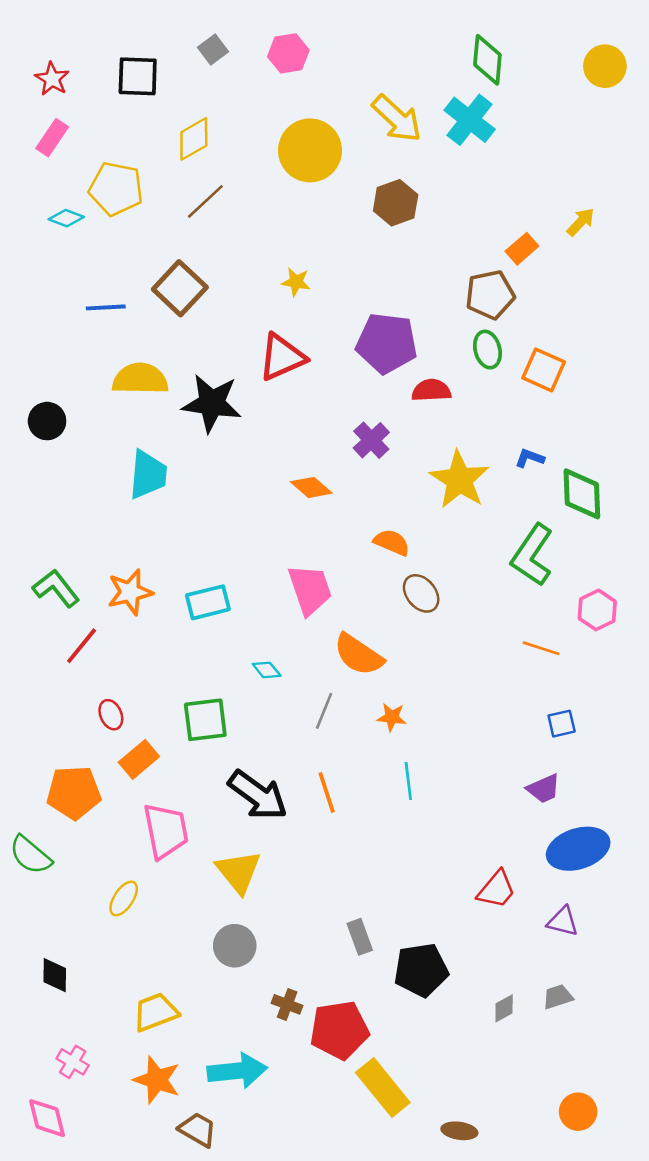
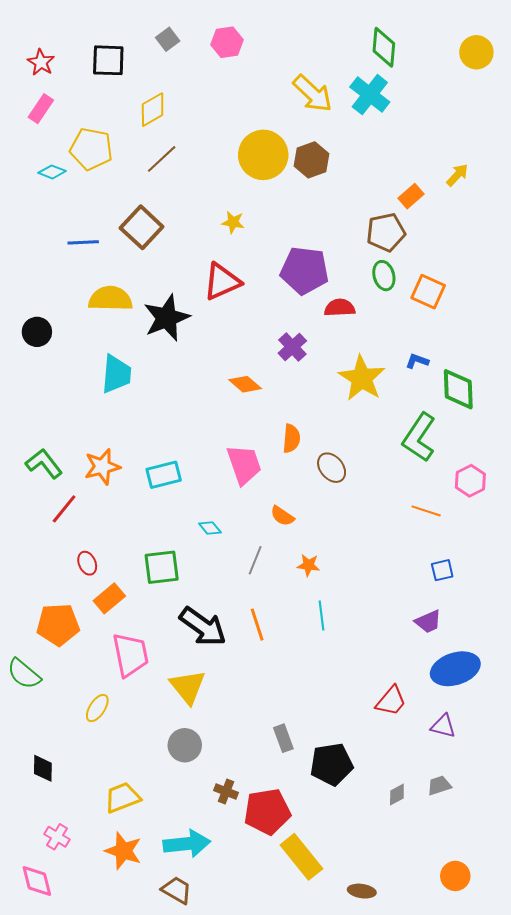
yellow circle: (310, 150) -> (263, 155), moved
black star: (212, 403) -> (167, 318), turned -30
orange semicircle: (392, 542) -> (291, 438), moved, turned 72
orange semicircle: (359, 655) -> (282, 516), size x0.6
brown trapezoid: (198, 1130) -> (177, 890), moved

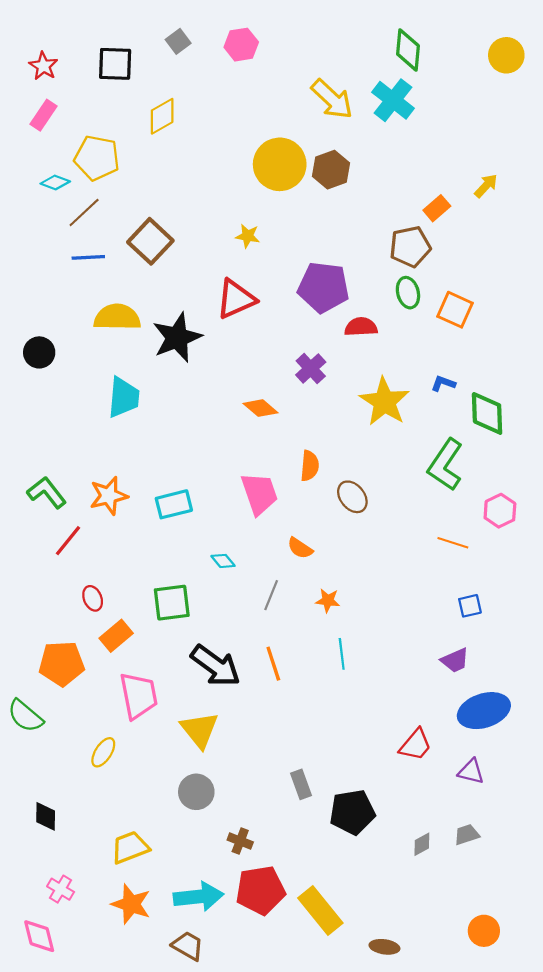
brown line: (162, 159) -> (84, 212), moved
red pentagon: (267, 812) -> (260, 890), moved

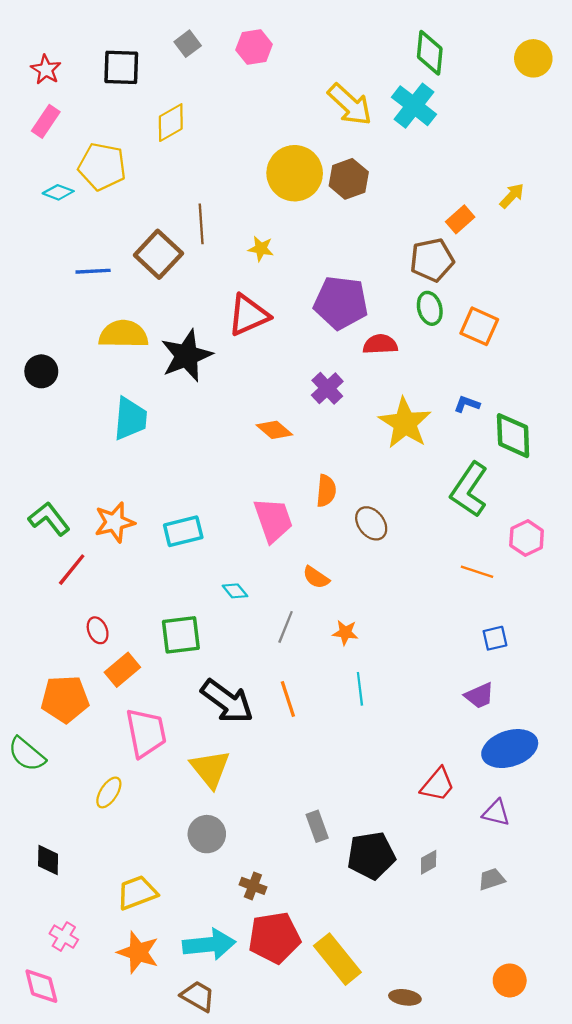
brown line: (84, 212) -> (201, 224), moved, turned -51
gray diamond: (422, 844) -> (429, 862), moved

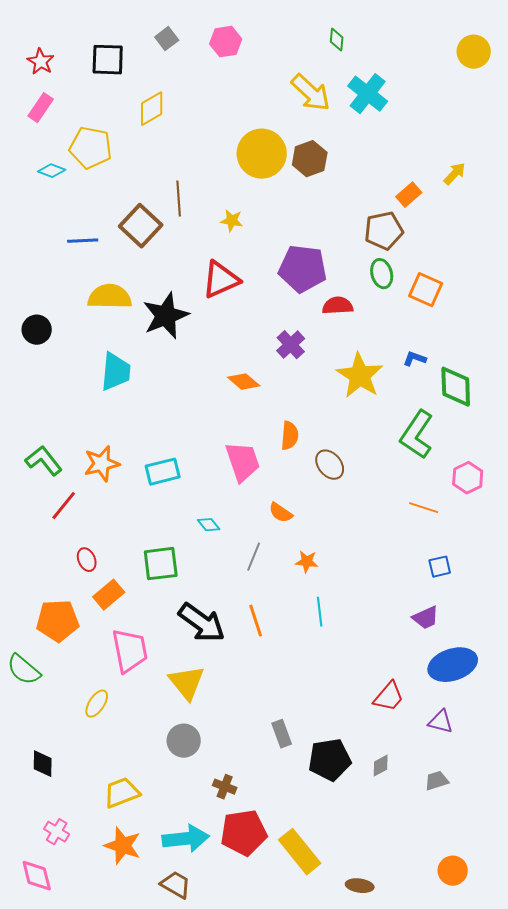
green diamond: (430, 53) -> (337, 40), moved, size x0.6

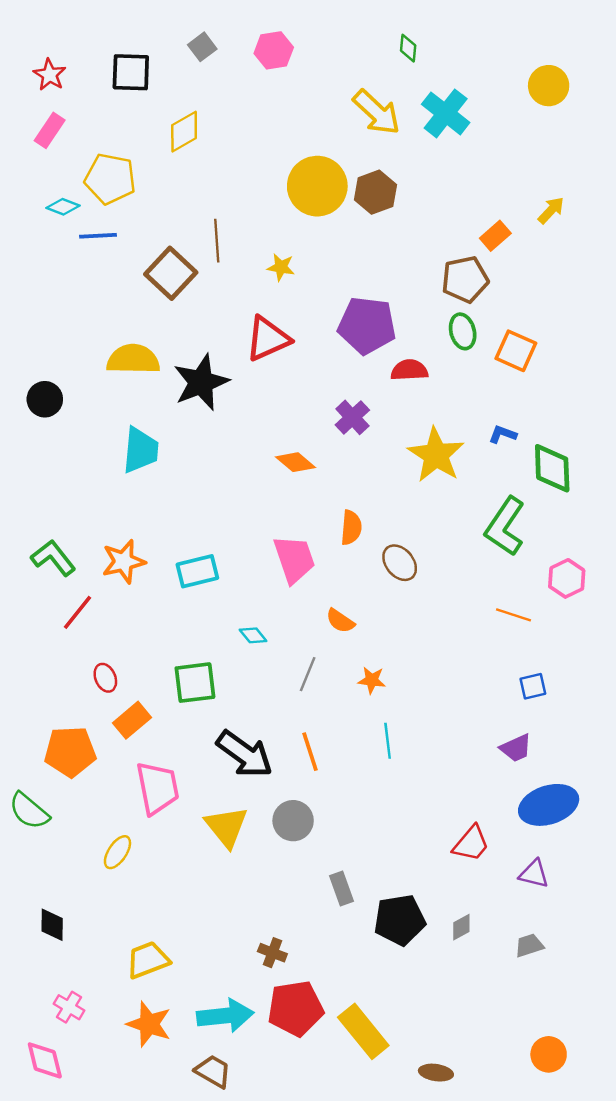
yellow circle: (474, 52) -> (549, 86), moved
blue line: (83, 241) -> (98, 236), moved
gray circle: (184, 741) -> (293, 821), moved

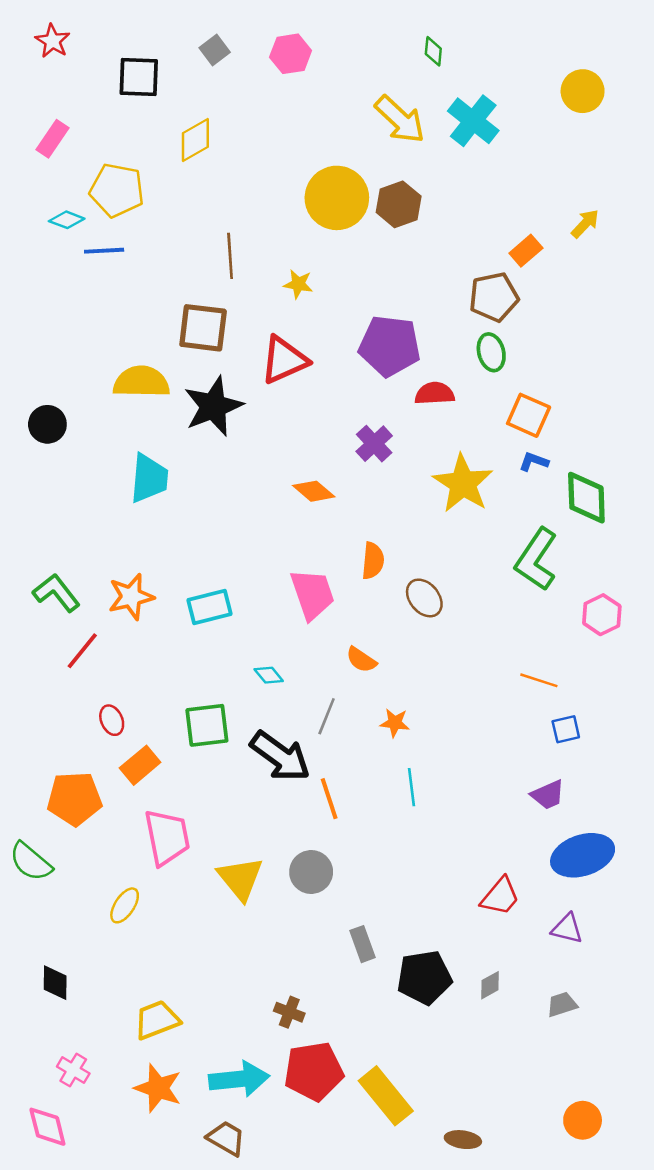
red star: (50, 75) -> (53, 41), moved
brown square: (171, 273) -> (203, 328), moved, turned -36
orange square: (516, 351) -> (529, 415), moved
orange line: (513, 615) -> (539, 680), moved
black arrow: (245, 754) -> (280, 756), moved

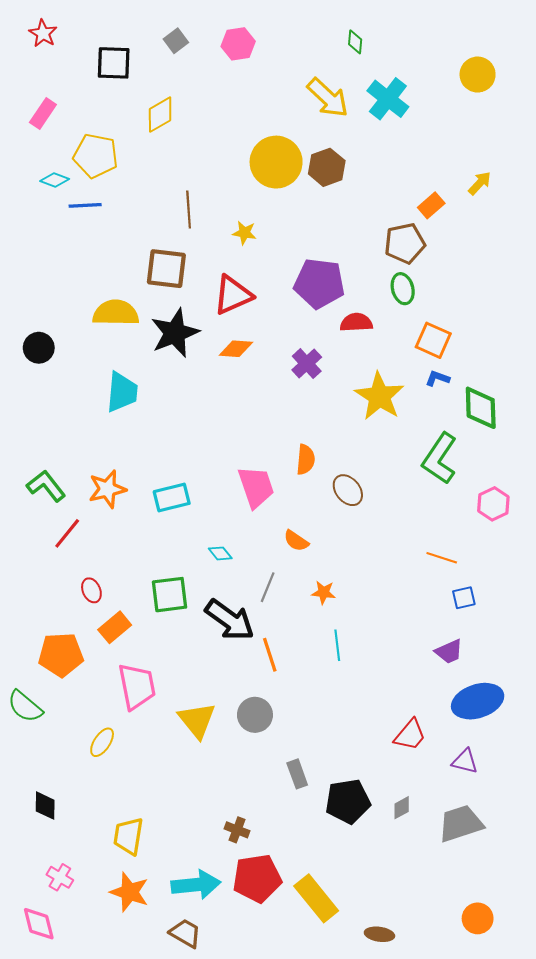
orange diamond: (314, 491) -> (236, 349), moved, turned -36
gray trapezoid: (562, 1004) -> (461, 823), size x1.8
yellow trapezoid: (157, 1020) -> (128, 836), turned -60

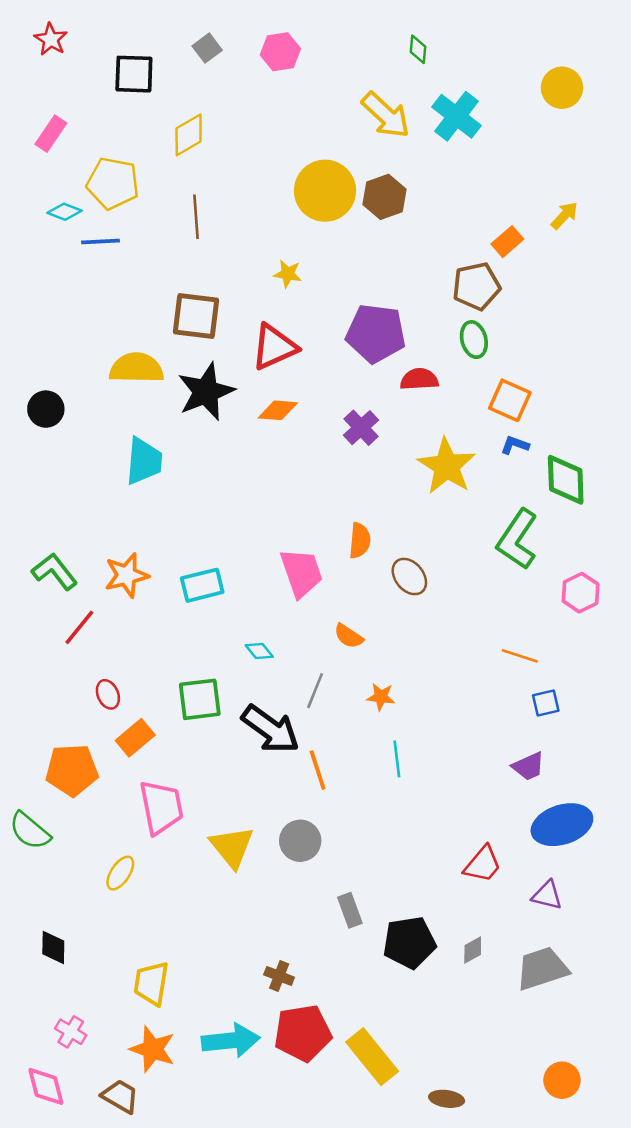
brown line: (189, 210) -> (196, 217), moved
brown trapezoid: (185, 933) -> (120, 1096), moved

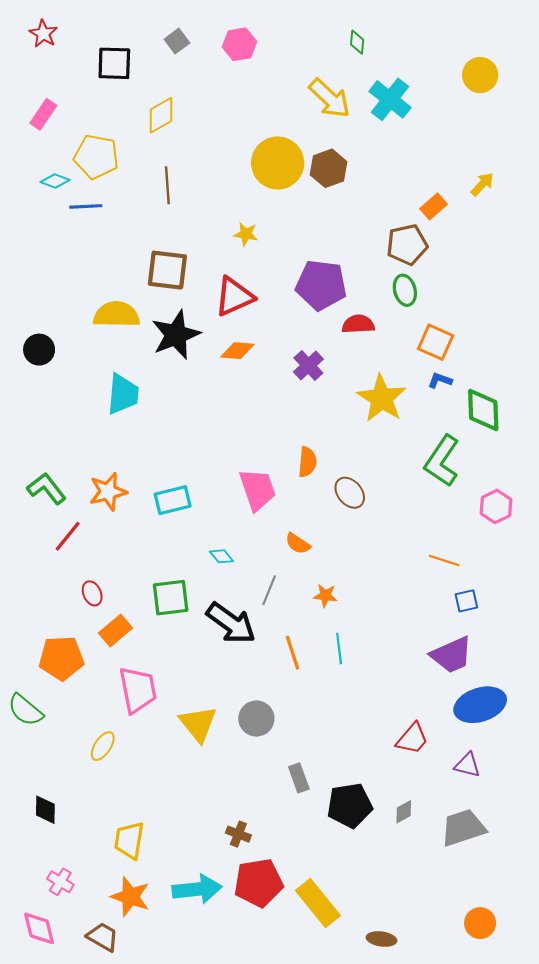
purple trapezoid: (528, 766) -> (451, 655), size x1.5
orange line: (318, 770) -> (292, 653), moved

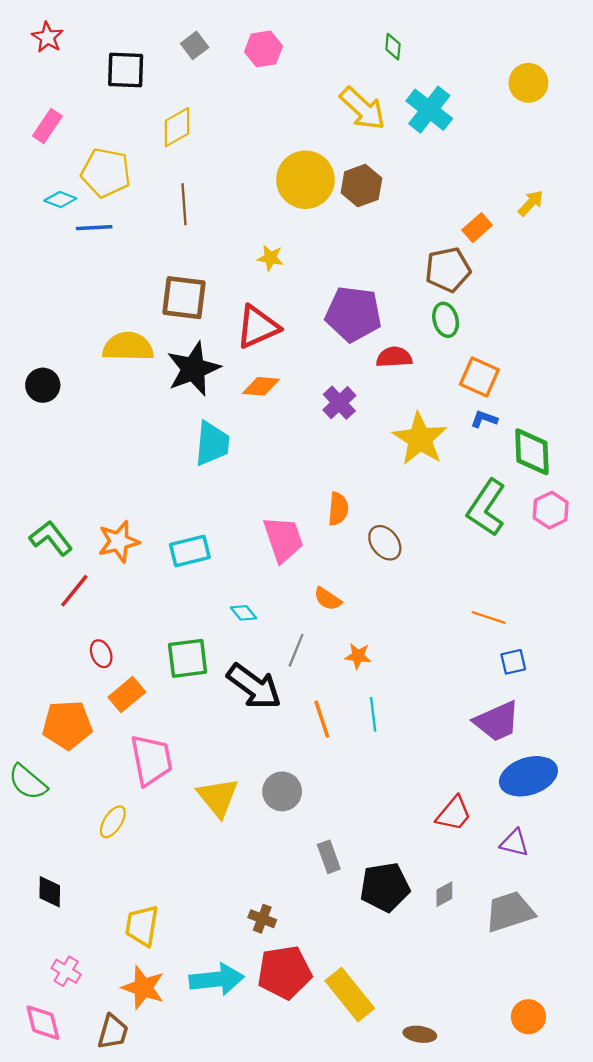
cyan trapezoid: (123, 394) -> (212, 444), moved
pink hexagon: (496, 506) -> (551, 510), moved
brown trapezoid: (103, 937) -> (113, 1032), turned 76

